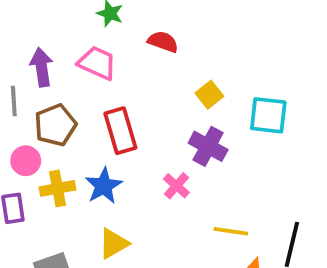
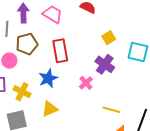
yellow cross: (58, 188) -> (22, 92), moved, turned 30

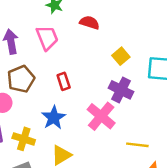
pink trapezoid: (52, 14) -> (47, 38), turned 45
red rectangle: (60, 51) -> (64, 81), size x0.6
pink cross: (86, 83) -> (101, 116), size x1.6

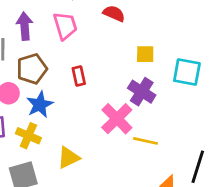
yellow square: (121, 56) -> (145, 54), turned 35
blue star: (54, 118) -> (40, 105), moved
yellow line: (137, 145) -> (146, 141), moved

